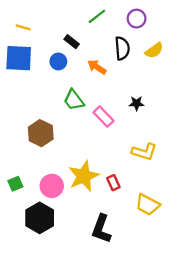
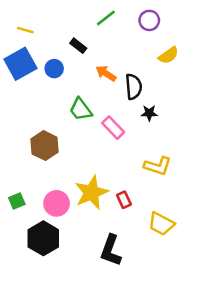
black semicircle: (122, 48) -> (134, 87), moved
blue square: (19, 58) -> (20, 64), turned -32
blue circle: (58, 61) -> (54, 69), moved

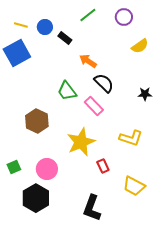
blue circle: (54, 69) -> (45, 27), moved
black semicircle: (134, 87) -> (104, 83), moved, turned -40
black star: (149, 113) -> (145, 94), moved
yellow star: (91, 193) -> (81, 142), moved

